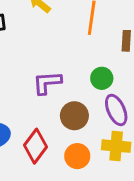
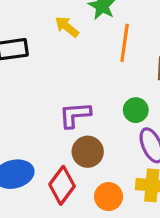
brown circle: (74, 116) -> (88, 152), moved

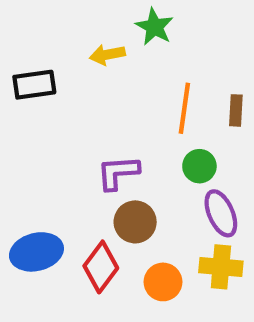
yellow arrow: (67, 27) -> (107, 55), turned -50
orange line: (125, 43) -> (184, 108), moved

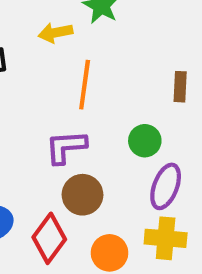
orange line: (184, 108) -> (85, 85), moved
purple ellipse: (221, 213) -> (166, 186), turned 45

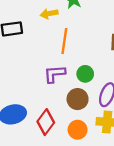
green circle: (145, 141) -> (85, 74), moved
brown circle: (82, 195) -> (78, 99), moved

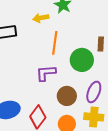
green circle: (85, 74) -> (82, 60), moved, size x1.5

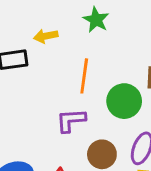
yellow arrow: (41, 18) -> (46, 36), moved

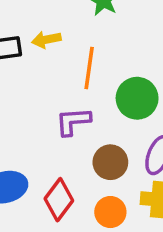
yellow arrow: (46, 36) -> (46, 40), moved

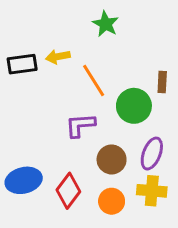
orange line: (89, 68) -> (94, 80), turned -40

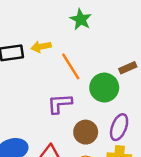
brown rectangle: (162, 82) -> (128, 68), turned 63

